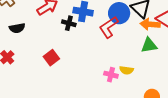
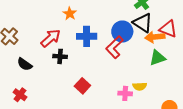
black cross: (69, 23) -> (60, 56), moved
black semicircle: (17, 28) -> (25, 64), turned 56
red square: (51, 58) -> (82, 86), moved

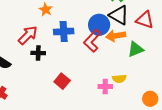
orange arrow: (155, 37) -> (116, 36), moved

